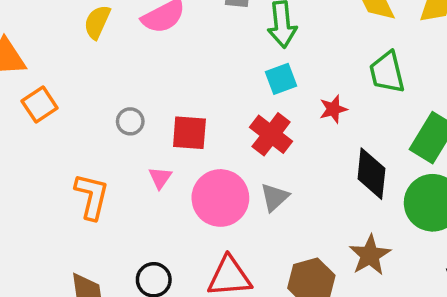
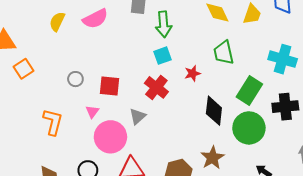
gray triangle: (275, 197) -> (138, 116), moved
pink circle: (220, 198) -> (110, 137), moved

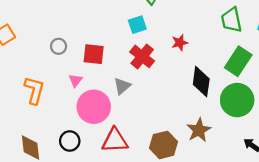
green trapezoid: (224, 53) -> (231, 20), moved
cyan square: (163, 56) -> (137, 25), moved

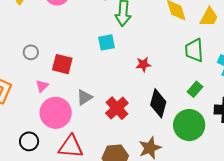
red cross: (142, 56) -> (117, 108), moved
green rectangle: (238, 61) -> (195, 89), size x0.6

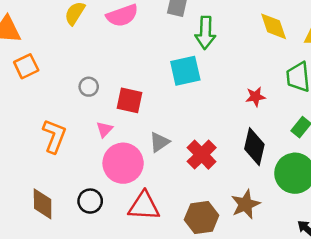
cyan square: (106, 42) -> (185, 71), size x1.4
red star: (143, 64) -> (255, 97), moved

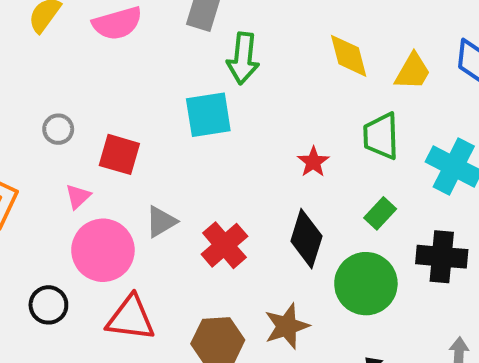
red star: (255, 97) -> (313, 162), turned -30

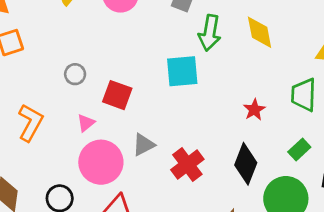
yellow diamond: (349, 56) -> (260, 32), moved

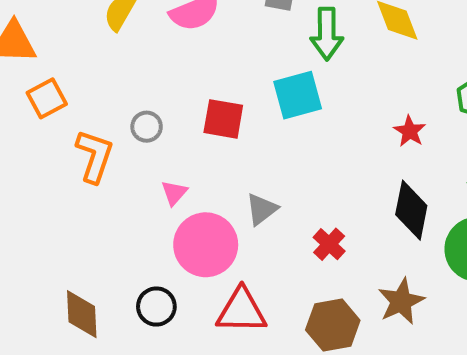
red square: (117, 95) -> (223, 119), moved
orange L-shape: (30, 123) -> (95, 156), moved
red cross: (187, 165) -> (329, 244), moved, size x0.7

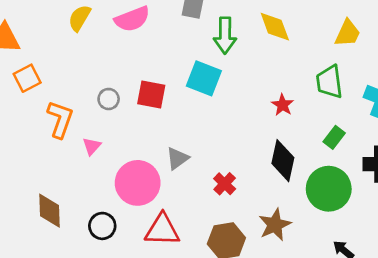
cyan square: (298, 95) -> (204, 78), turned 36
gray circle: (147, 127) -> (109, 99), moved
pink triangle: (174, 193) -> (92, 146), moved
brown diamond: (82, 314) -> (49, 211), moved

